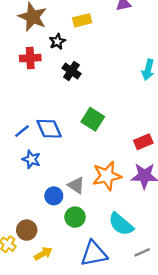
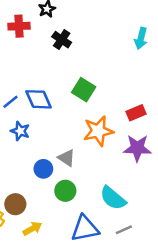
orange star: (107, 176) -> (98, 131), moved
gray line: (142, 252) -> (124, 230), moved

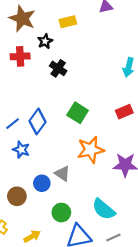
blue diamond: (38, 99) -> (37, 121), turned 60
red rectangle: (136, 113) -> (124, 112), moved
green circle: (65, 191) -> (61, 213), moved
brown circle: (15, 204) -> (17, 196), moved

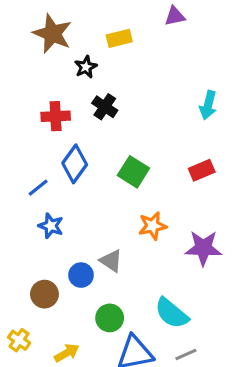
red cross: (20, 56) -> (56, 116), moved
blue diamond: (37, 121) -> (75, 164), moved
orange star: (91, 150) -> (152, 226), size x0.7

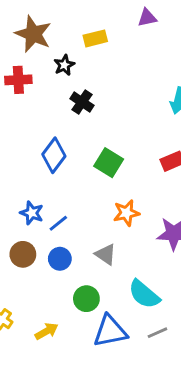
red cross: (56, 116) -> (18, 80), moved
blue line: (38, 188) -> (58, 223), moved
gray triangle: (111, 261) -> (106, 254), moved
brown circle: (44, 294) -> (23, 254), moved

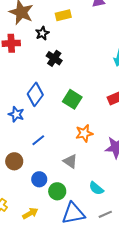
blue star: (32, 213) -> (16, 114), moved
blue circle: (60, 259) -> (39, 179), moved
cyan semicircle: (144, 294) -> (96, 188), size x0.7

